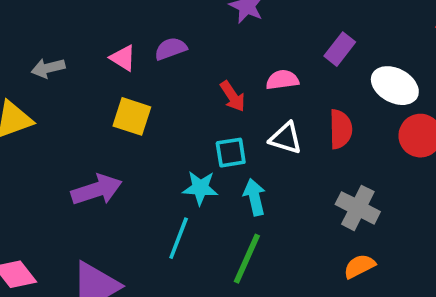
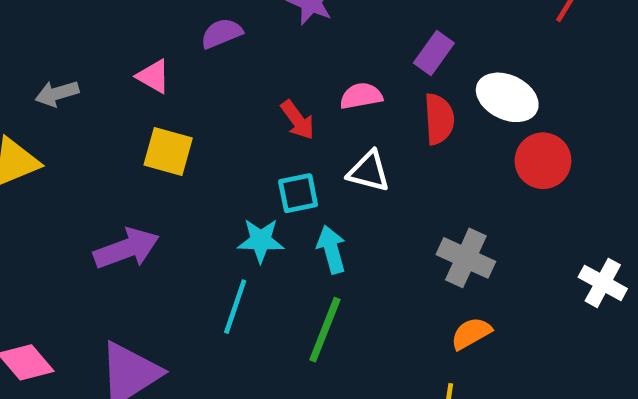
purple semicircle: (171, 49) -> (222, 33), moved
red semicircle: (341, 129) -> (439, 119), moved

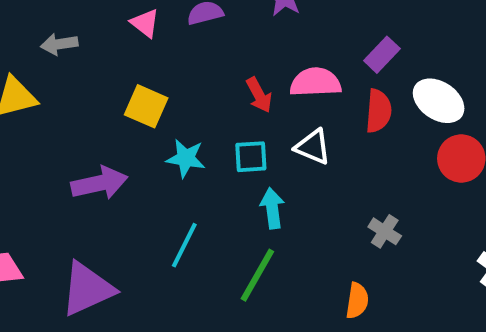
pink triangle: (153, 76) -> (145, 23), moved
pink semicircle: (361, 96) -> (315, 82), size x1.4
cyan star: (261, 241) -> (186, 158), moved
gray cross: (466, 258) -> (385, 231), size x0.7
orange semicircle: (471, 333) -> (357, 301), moved, turned 120

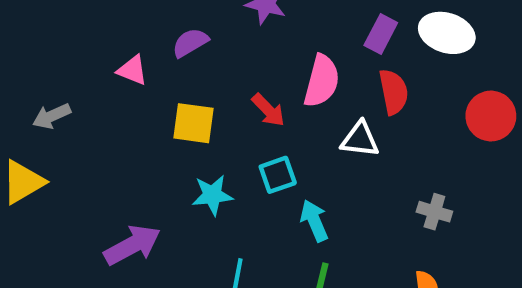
pink semicircle: (315, 82) -> (322, 81), turned 123
white ellipse: (439, 101) -> (447, 33), moved
yellow square: (146, 106) -> (193, 123), moved
white triangle: (313, 147) -> (360, 139), moved

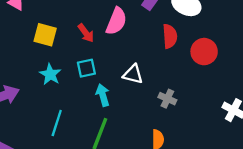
red semicircle: (394, 92) -> (170, 36), moved
white triangle: (360, 139) -> (133, 74), moved
cyan star: (212, 195) -> (50, 74), turned 30

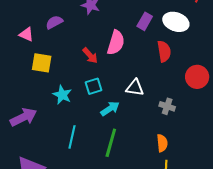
yellow square: (45, 35) -> (42, 63), moved
red circle: (204, 52) -> (197, 77), moved
cyan arrow: (103, 95) -> (110, 109), turned 78

